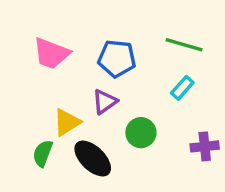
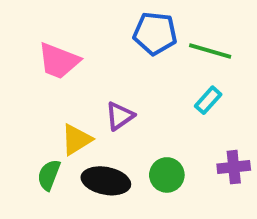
blue pentagon: (117, 59) -> (155, 33), moved
green circle: (141, 133) -> (167, 175), moved
black ellipse: (93, 159) -> (106, 181), turned -33

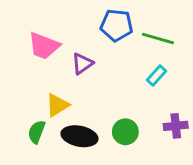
purple triangle: (120, 116) -> (82, 64), moved

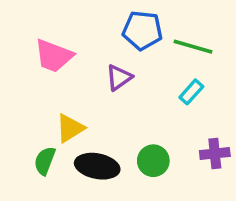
purple triangle: (82, 64) -> (119, 77), moved

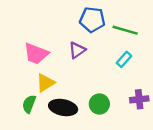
pink trapezoid: (54, 56) -> (36, 54), moved

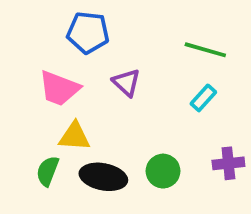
blue pentagon: (92, 20) -> (88, 32), moved
purple triangle: (77, 50) -> (126, 83), turned -42
yellow triangle: (45, 83) -> (75, 136), turned 36

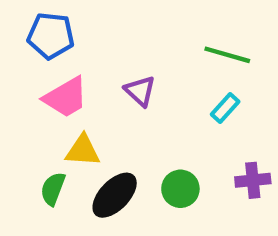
blue pentagon: (88, 32) -> (51, 36), moved
pink trapezoid: (59, 88) -> (66, 97), turned -51
black ellipse: (103, 177) -> (115, 195), turned -57

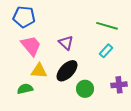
pink trapezoid: (66, 97) -> (31, 46), turned -100
green semicircle: (53, 189) -> (25, 89), turned 56
black ellipse: (115, 195) -> (67, 71), moved

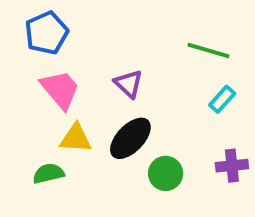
blue pentagon: (24, 17) -> (47, 33), turned -30
cyan rectangle: (106, 51) -> (222, 99), moved

